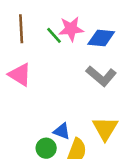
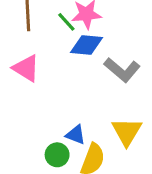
blue diamond: (101, 38) -> (86, 45), moved

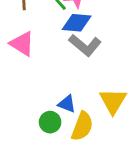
gray L-shape: (122, 70) -> (85, 45), moved

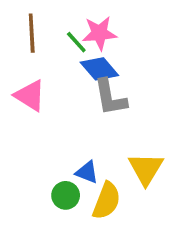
blue diamond: (77, 23) -> (99, 69), turned 44
gray L-shape: (85, 45) -> (110, 97), turned 40

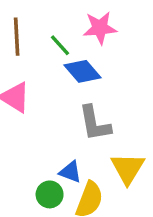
pink star: (99, 33) -> (100, 28), moved
gray L-shape: (110, 97) -> (95, 123), moved

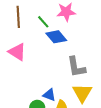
gray L-shape: (95, 123) -> (76, 67), moved

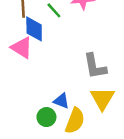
blue diamond: (56, 37) -> (34, 29), moved, turned 40

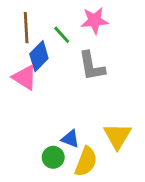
blue diamond: (34, 29) -> (39, 56), turned 45
gray L-shape: (95, 66) -> (92, 66), moved

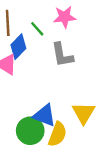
blue triangle: (70, 139) -> (44, 115), size x1.5
green circle: (53, 157) -> (30, 131), size x1.5

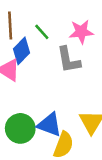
pink star: (65, 17) -> (81, 32), moved
green circle: (30, 131) -> (20, 128), moved

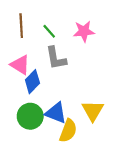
blue diamond: (22, 51) -> (32, 82), moved
gray L-shape: (69, 60) -> (56, 58), moved

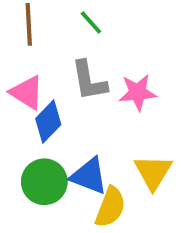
green line: (49, 31) -> (91, 22), moved
pink star: (84, 31) -> (138, 92), moved

